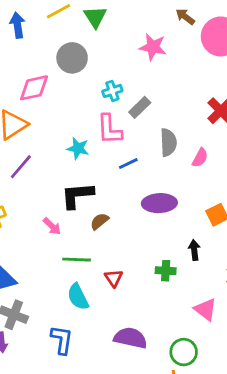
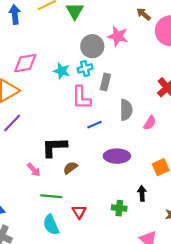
gray circle: (72, 58) -> (92, 46), moved
gray rectangle: (140, 107) -> (105, 82), turned -35
cyan star: (78, 148) -> (62, 71), moved

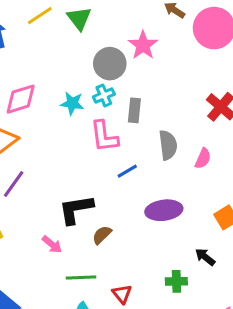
pink star: (118, 36) -> (143, 45), turned 30
black arrow: (142, 193) -> (205, 257), turned -40

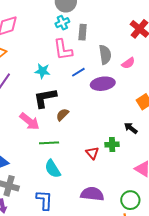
cyan star: (72, 103) -> (42, 71), moved
pink semicircle: (203, 158) -> (128, 63), turned 32
purple ellipse: (164, 210) -> (103, 84), moved
pink arrow: (52, 244) -> (30, 121), size x1.5
red triangle: (122, 294) -> (92, 153), moved

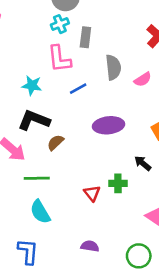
purple ellipse: (103, 84) -> (109, 125), moved
black L-shape: (45, 98) -> (34, 120), turned 30
purple semicircle: (92, 194) -> (90, 246), size x0.6

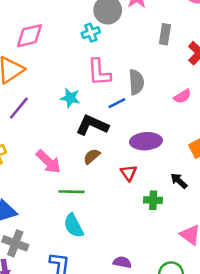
cyan cross: (60, 24) -> (91, 33), moved
gray rectangle: (85, 37) -> (165, 34), moved
gray semicircle: (113, 67) -> (136, 82), moved
black L-shape: (34, 120) -> (92, 125), moved
red triangle: (92, 193) -> (129, 173), moved

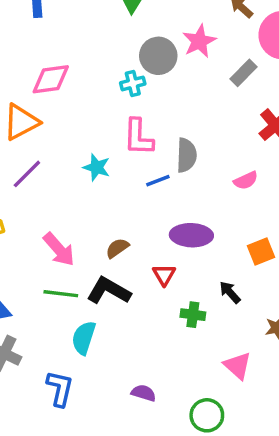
gray rectangle: (165, 34) -> (244, 73), moved, turned 30
black L-shape: (92, 125) -> (109, 291), moved
green line: (72, 192) -> (61, 294), moved
cyan semicircle: (74, 226) -> (84, 338), turned 40

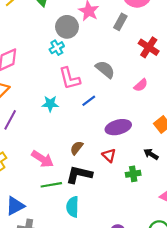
gray semicircle: (186, 155) -> (105, 69), moved, turned -36

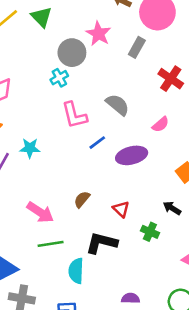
cyan star: (50, 104) -> (30, 148), moved
purple ellipse: (118, 127) -> (132, 155), moved
green cross: (133, 174) -> (150, 232), turned 32
black L-shape: (79, 175) -> (102, 243), moved

